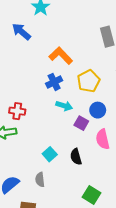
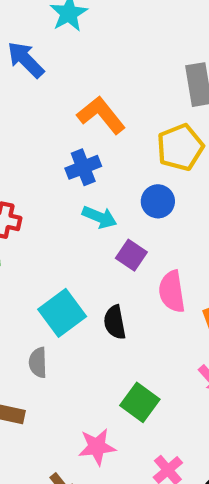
yellow pentagon: (89, 81) -> (180, 147), moved
blue circle: (98, 110) -> (158, 201), moved
cyan square: (50, 154) -> (62, 313), size x1.5

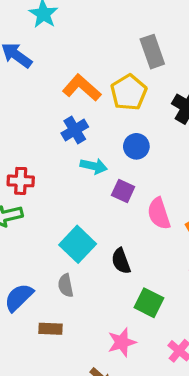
yellow pentagon: (180, 147) -> (129, 92), moved
black semicircle: (115, 322) -> (121, 261), moved

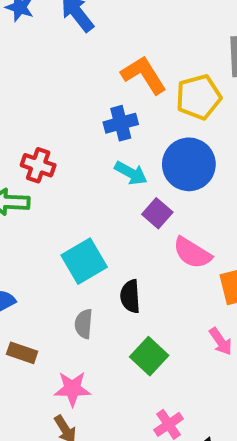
blue circle: (136, 146) -> (189, 164), size x1.6
pink semicircle: (159, 214) -> (192, 253), turned -56
gray semicircle: (66, 285) -> (84, 324), moved
pink star: (122, 342) -> (72, 389), moved

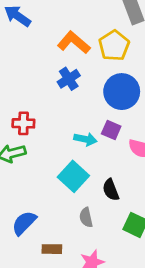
cyan arrow: (131, 173) -> (85, 139), moved

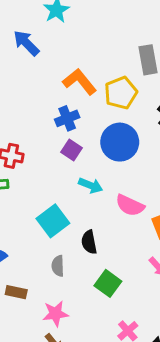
purple square: (111, 130) -> (71, 150), moved
cyan arrow: (85, 139) -> (91, 185), moved

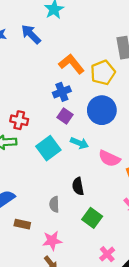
cyan square: (53, 221) -> (48, 148), moved

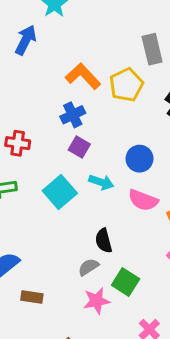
blue arrow: (31, 34) -> (26, 40), turned 75
blue circle: (102, 110) -> (139, 159), moved, size x0.7
red cross: (19, 120) -> (18, 143), moved
gray semicircle: (54, 204) -> (88, 267), moved, turned 63
pink star: (52, 241) -> (97, 301), moved

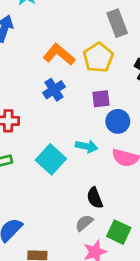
purple square: (79, 147) -> (101, 99), moved, turned -30

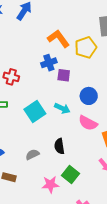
purple square: (101, 99) -> (64, 75), moved
gray semicircle: (84, 223) -> (32, 154), moved

